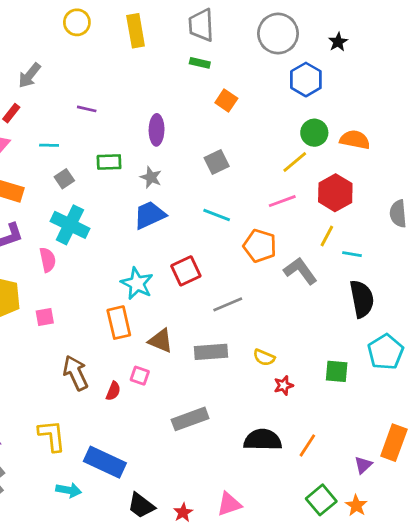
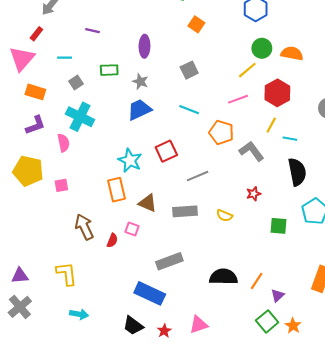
red star: (284, 385) -> (254, 194), moved
blue rectangle: (105, 462) -> (150, 293), moved
purple triangle: (363, 465) -> (277, 295), moved

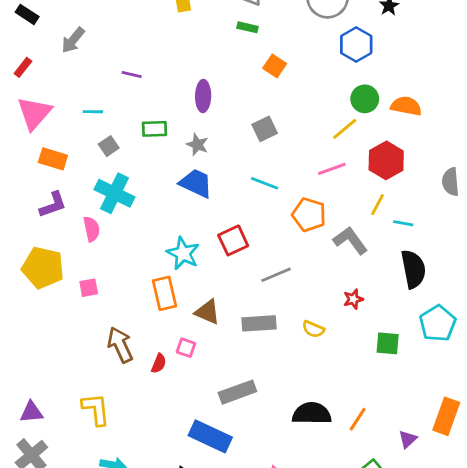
red rectangle: (36, 34) -> (23, 67), moved
blue trapezoid: (139, 110) -> (196, 183), turned 50
purple triangle: (277, 295) -> (408, 439), moved

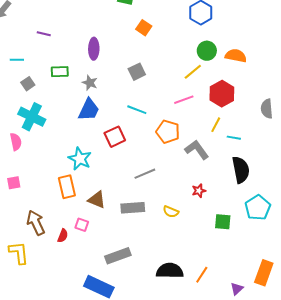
blue trapezoid: (196, 183) -> (89, 110), turned 90
red square: (233, 240) -> (115, 137), moved
yellow L-shape: (96, 409) -> (19, 253), moved

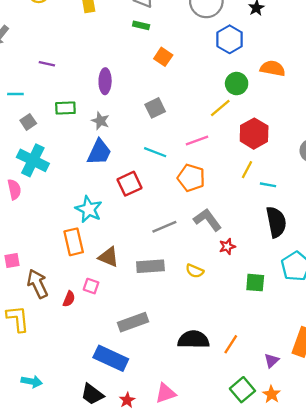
orange semicircle: (236, 56) -> (273, 68), moved
pink line: (184, 100) -> (197, 141), moved
gray L-shape: (197, 150) -> (207, 220), moved
pink square: (14, 183) -> (12, 260), moved

